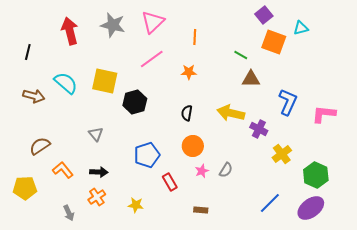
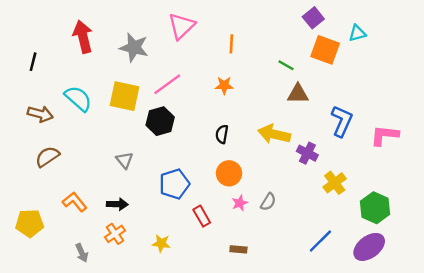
gray star: (113, 25) -> (134, 47), moved
pink line: (152, 59) -> (167, 84), moved
gray triangle: (96, 134) -> (125, 160), moved
brown semicircle: (40, 146) -> (47, 157), moved

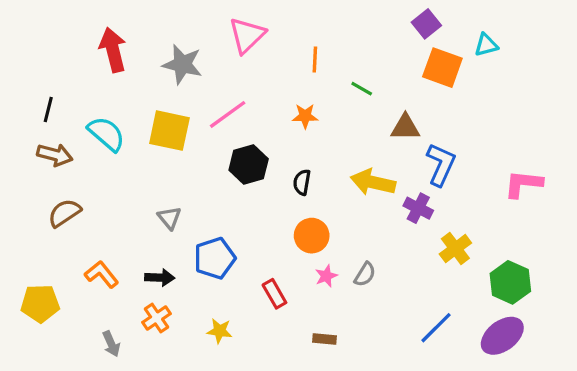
black line: (33, 62) -> (48, 110), moved
green line: (286, 65) -> (362, 89), moved
black hexagon: (160, 121) -> (249, 164), moved
blue L-shape: (342, 121) -> (441, 164), moved
blue pentagon: (174, 184) -> (215, 258), moved

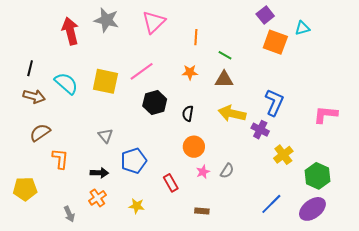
gray star: (182, 64) -> (106, 20), moved
brown triangle: (405, 127) -> (224, 79), moved
orange L-shape: (102, 274) -> (60, 159), moved, turned 45

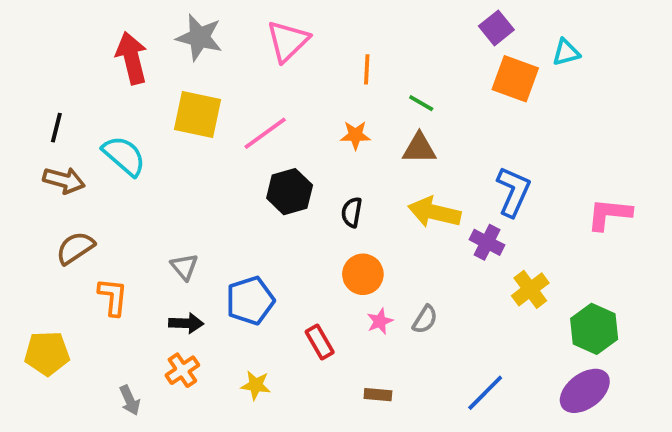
yellow square: (105, 81) -> (197, 114), moved
gray triangle: (105, 136) -> (184, 267), moved
blue line: (271, 204) -> (485, 393), moved

